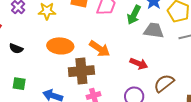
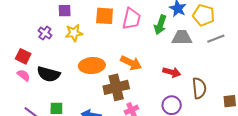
black semicircle: (16, 49) -> (49, 74), size x1.6
brown semicircle: (164, 83) -> (199, 88), turned 130

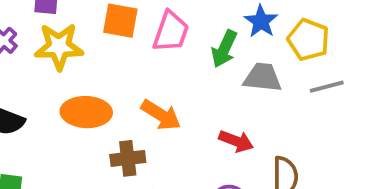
yellow star: (74, 33) -> (59, 47), size x1.4
brown cross: (116, 87) -> (128, 158), size x0.7

